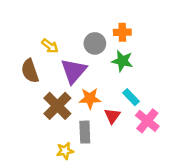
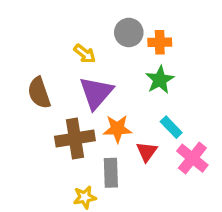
gray circle: (95, 43) -> (129, 32), moved
yellow arrow: (50, 46) -> (85, 54), moved
green star: (122, 61) -> (160, 80), turned 30
brown cross: (57, 106) -> (75, 139), turned 36

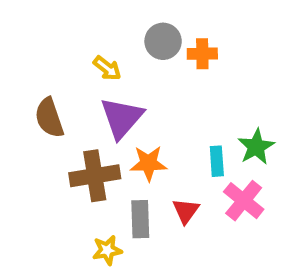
green star: (160, 80) -> (256, 147), moved
cyan rectangle: (171, 127) -> (217, 161), turned 40
red triangle: (147, 152) -> (186, 211), moved

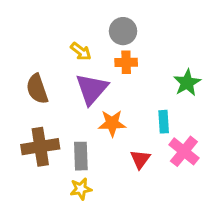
orange cross: (202, 54) -> (126, 62), moved
green star: (256, 147) -> (187, 83), moved
brown cross: (95, 176) -> (40, 147), moved
gray rectangle: (140, 219) -> (81, 156), moved

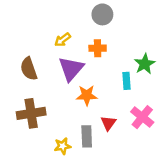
gray circle: (123, 31) -> (102, 14), moved
yellow arrow: (81, 51) -> (63, 40), turned 105
cyan rectangle: (164, 122) -> (127, 81), moved
gray rectangle: (81, 156) -> (87, 136), moved

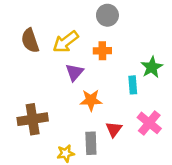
yellow arrow: (63, 40) -> (66, 42), size x1.5
brown semicircle: (29, 69) -> (30, 41), moved
purple triangle: (71, 69) -> (74, 72), size x0.7

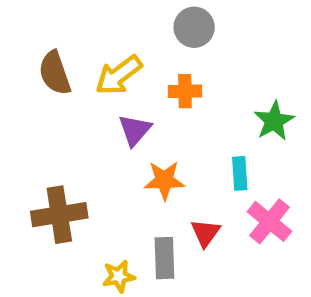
cyan rectangle: (133, 85) -> (240, 173), moved

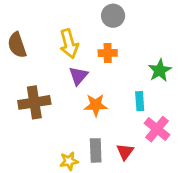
brown semicircle: (55, 73) -> (17, 45), moved
yellow arrow: (119, 75) -> (69, 44), turned -68
brown cross: (59, 215) -> (34, 102), moved
red triangle: (206, 233) -> (125, 152), moved

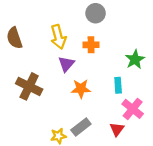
brown cross: (34, 102) -> (29, 86), turned 35
gray rectangle: (96, 150) -> (81, 127), turned 54
red triangle: (125, 152) -> (117, 129), moved

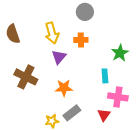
orange star: (81, 89) -> (64, 88), moved
pink cross: (133, 109) -> (118, 97), turned -30

